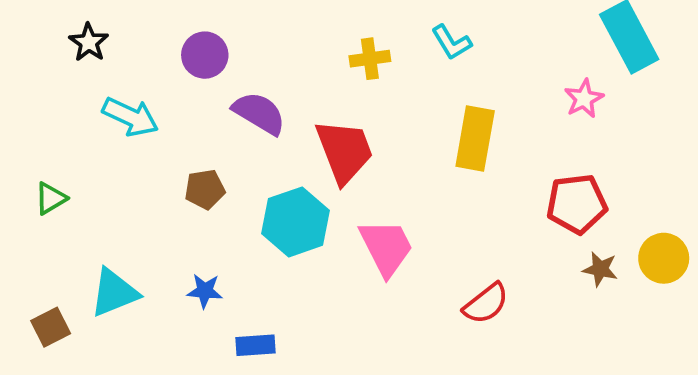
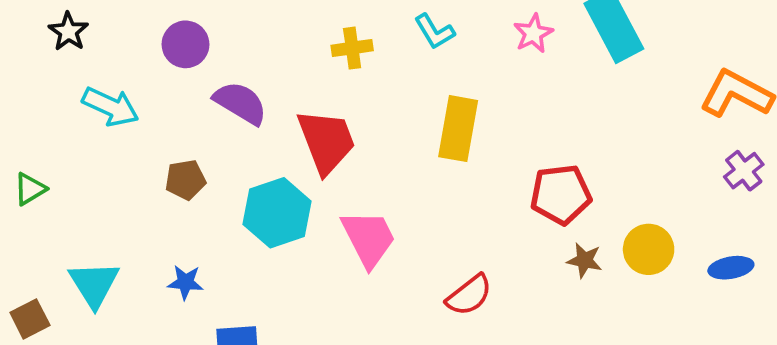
pink star: (584, 99) -> (533, 33), moved
cyan triangle: (114, 293) -> (94, 284), turned -40

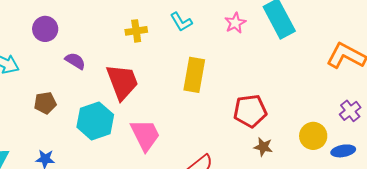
purple semicircle: (240, 103) -> (75, 61), size x0.7
purple cross: (744, 171) -> (350, 111), moved
yellow circle: (649, 249) -> (313, 136), moved

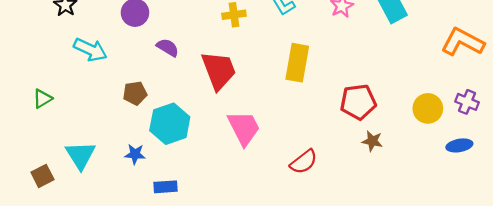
purple cross: (350, 111) -> (467, 102), turned -30
cyan hexagon: (95, 121) -> (170, 124), moved
yellow circle: (313, 136) -> (428, 108), moved

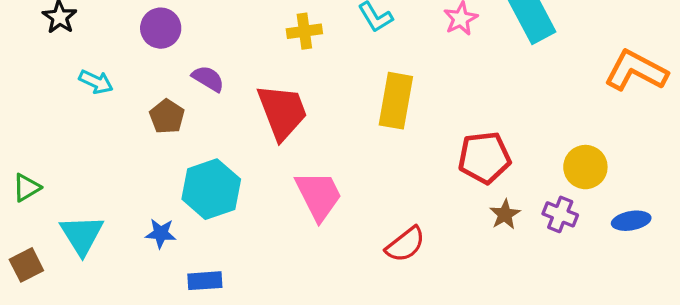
cyan arrow: (90, 50) -> (96, 82), size x0.7
brown pentagon: (135, 93) -> (167, 117), moved, turned -30
green triangle: (42, 99) -> (26, 188), moved
purple cross: (467, 102) -> (560, 214), moved
brown star: (372, 141) -> (505, 214), turned 30

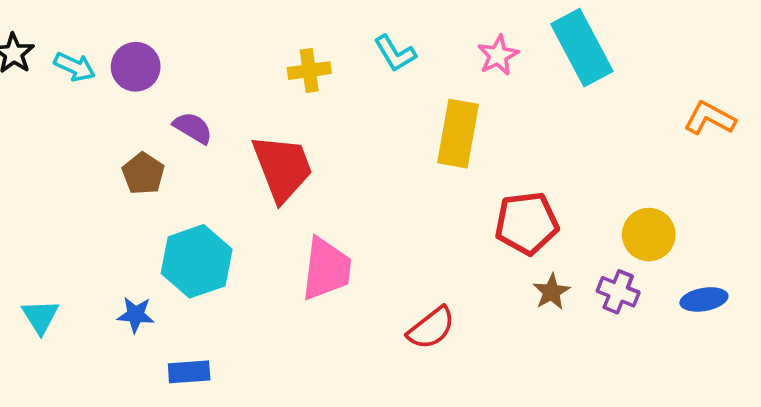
orange L-shape: (636, 71) -> (710, 118), size x0.7
cyan arrow: (96, 82) -> (75, 67), moved
yellow rectangle: (396, 101) -> (458, 134), moved
pink trapezoid: (319, 195) -> (326, 269), turned 34
cyan triangle: (82, 235) -> (40, 317), size x0.7

